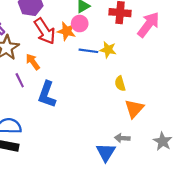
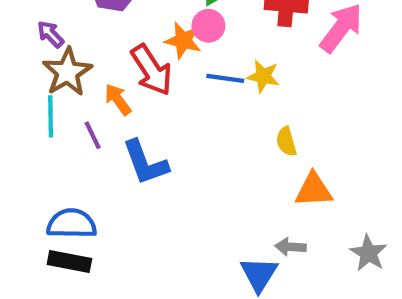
red arrow: (45, 31) -> (152, 70), moved
blue L-shape: (47, 94) -> (145, 163), turned -40
orange triangle: (134, 109) -> (314, 190), turned 45

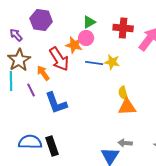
purple arrow: (51, 34) -> (16, 35), moved
orange triangle: (314, 190) -> (127, 107), moved
blue semicircle: (72, 224) -> (30, 142), moved
black rectangle: (69, 262) -> (52, 146), moved, turned 60

